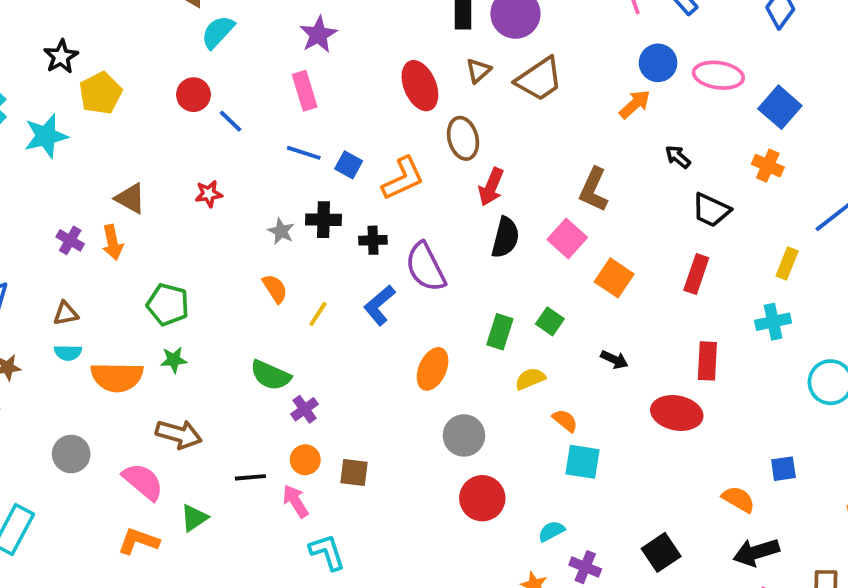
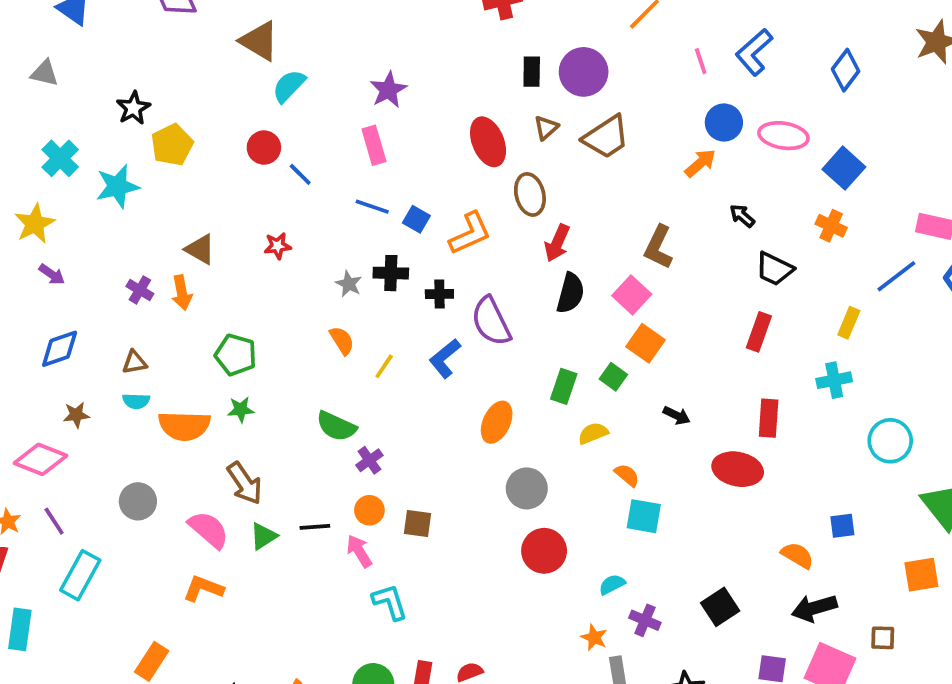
orange square: (614, 278) -> (645, 343), moved
brown arrow: (179, 434) -> (245, 483), turned 39
green triangle: (194, 518) -> (263, 536), moved

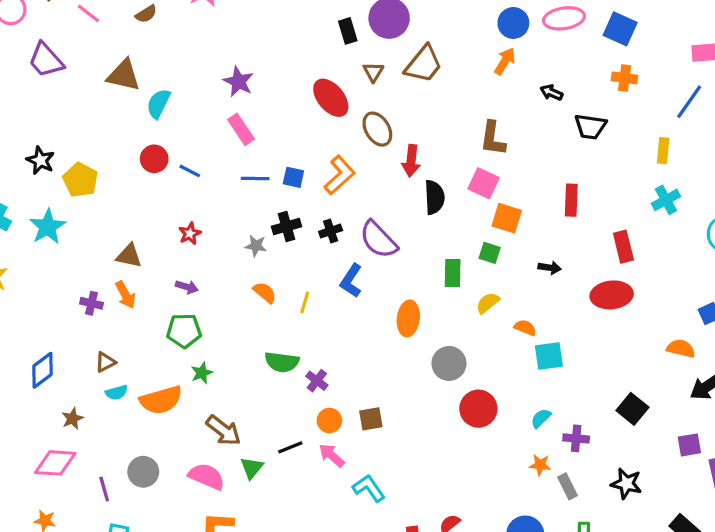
purple arrow: (52, 274) -> (187, 287), moved
red rectangle: (759, 332) -> (571, 200), moved
purple line: (54, 521) -> (104, 489), moved, turned 35

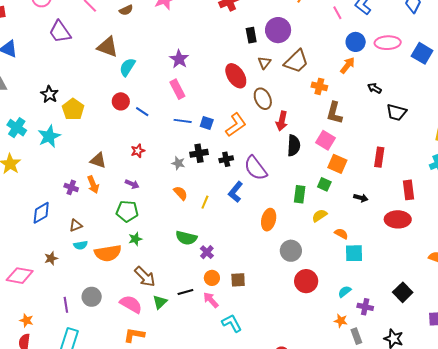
orange cross: (625, 78) -> (319, 86), moved
blue diamond: (42, 370) -> (41, 213), moved
pink diamond: (55, 463) -> (20, 276), moved

